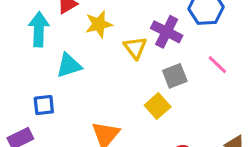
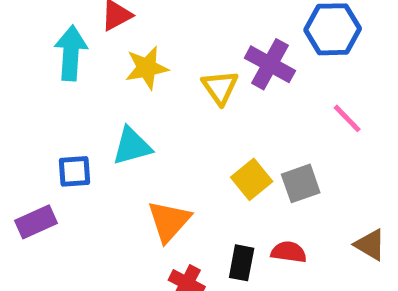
yellow star: (99, 24) -> (147, 68), moved
cyan triangle: (69, 65) -> (132, 146), moved
gray square: (175, 76) -> (301, 183), moved

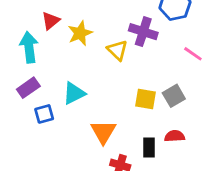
yellow star: (147, 68) -> (80, 33), moved
yellow square: (252, 179) -> (146, 99), turned -30
purple rectangle: (36, 222) -> (28, 88), moved

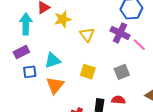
purple cross: (143, 32) -> (120, 33), moved
yellow square: (146, 99) -> (88, 72), moved
orange triangle: (103, 132) -> (55, 85), moved

